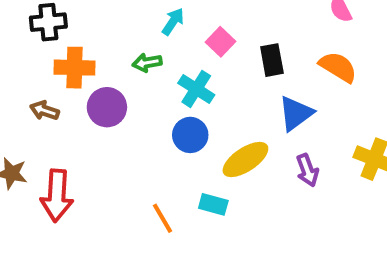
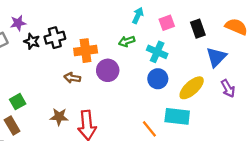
black cross: (48, 22) -> (55, 38), moved
pink square: (220, 42) -> (167, 23), turned 35
cyan rectangle: (213, 204) -> (177, 116), size x1.5

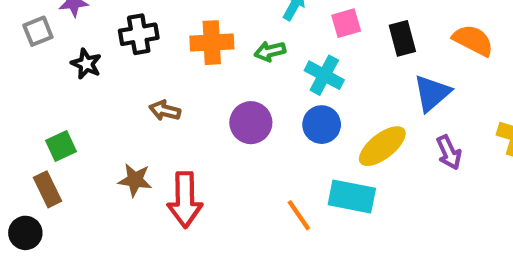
black star: (32, 41) -> (86, 64), moved
orange cross: (86, 51) -> (212, 43), moved
purple circle: (108, 70) -> (251, 123), moved

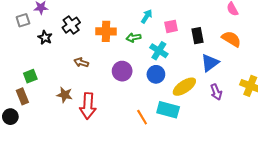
black cross: (139, 34) -> (71, 25), turned -30

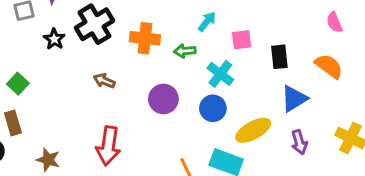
black cross: (71, 25) -> (94, 24), size x1.4
green square: (30, 76) -> (18, 84), moved, turned -32
brown star: (65, 95) -> (48, 160), moved

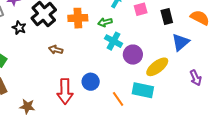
cyan cross: (220, 74) -> (113, 41), moved
purple circle: (163, 99) -> (133, 55), moved
blue circle: (213, 108) -> (91, 82), moved
purple arrow: (299, 142) -> (196, 78), moved

